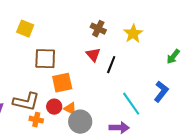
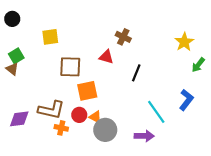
yellow square: (25, 29) -> (50, 37), turned -30
yellow star: (133, 34) -> (184, 42), moved
red triangle: (93, 55) -> (106, 57), moved, turned -35

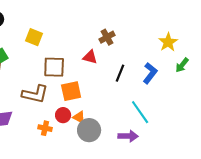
yellow square: (50, 37) -> (34, 37), turned 30
brown cross: (123, 37) -> (107, 37), turned 35
blue L-shape: (186, 100) -> (150, 73), moved
brown L-shape: (51, 110) -> (35, 94), moved

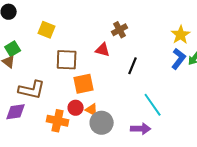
blue L-shape: (150, 73) -> (179, 59), moved
brown L-shape: (35, 94) -> (32, 90), moved
orange cross: (45, 128) -> (58, 121), size x1.5

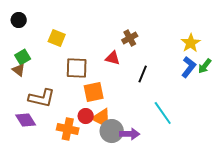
orange triangle: (92, 110) -> (102, 118), size x1.5
purple diamond: (16, 112) -> (26, 120), turned 65
purple arrow: (141, 129) -> (130, 134), moved

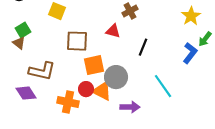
blue L-shape: (189, 67) -> (190, 53), moved
gray circle: (112, 131) -> (116, 77), moved

